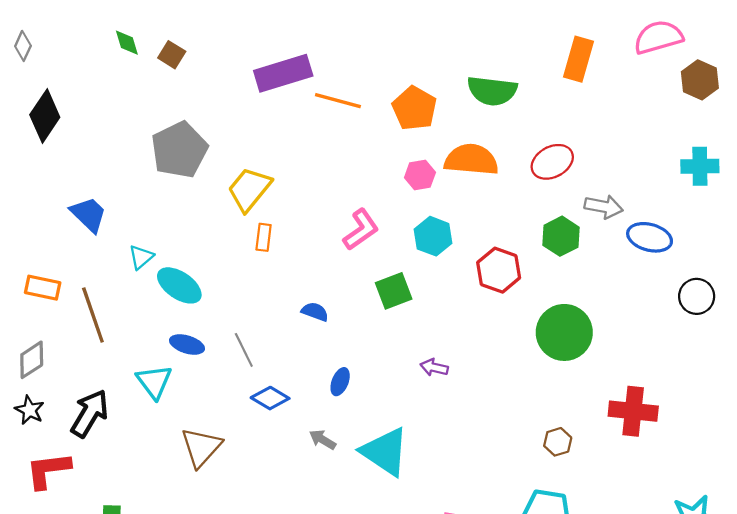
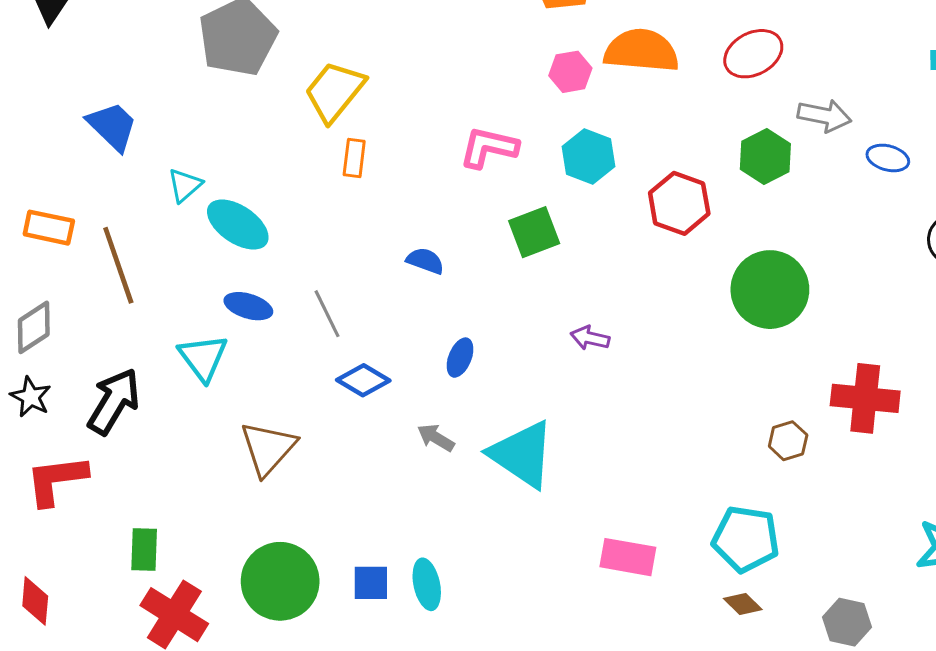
pink L-shape: (361, 230) -> (489, 147), turned -132
blue ellipse: (650, 237) -> (888, 158), size x0.7
brown hexagon: (558, 442) -> (788, 441), moved

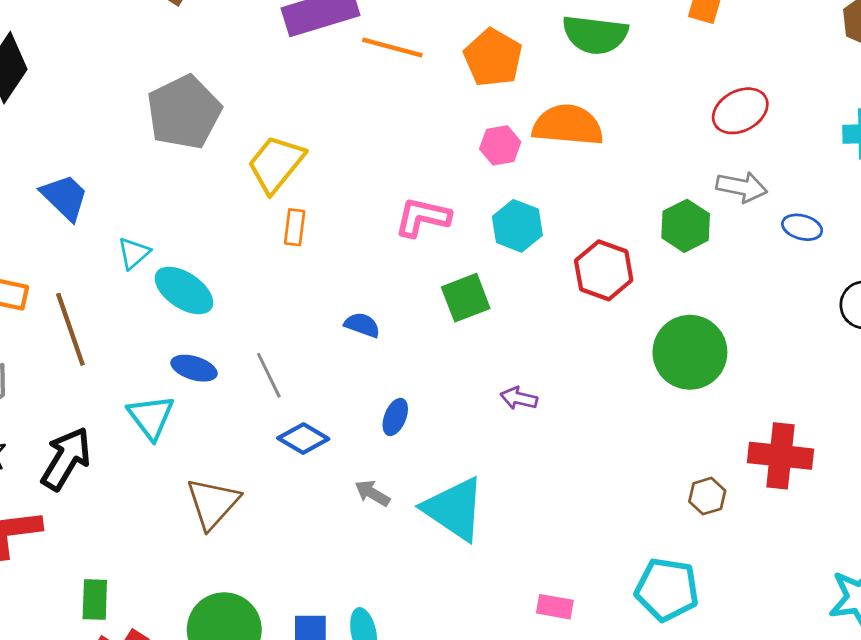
red ellipse: (753, 54) -> (740, 111), moved
pink rectangle: (628, 557) -> (555, 607), size x0.7

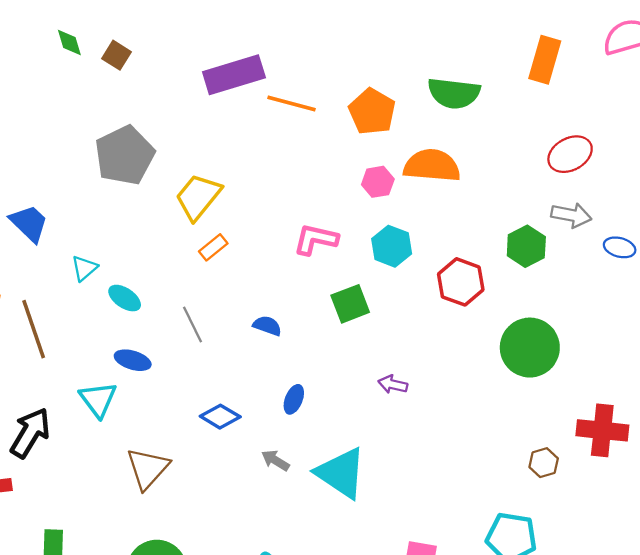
orange rectangle: (295, 227) -> (213, 247), turned 44
cyan ellipse: (184, 290) -> (125, 298), size x0.7
gray line: (269, 375) -> (193, 325), moved

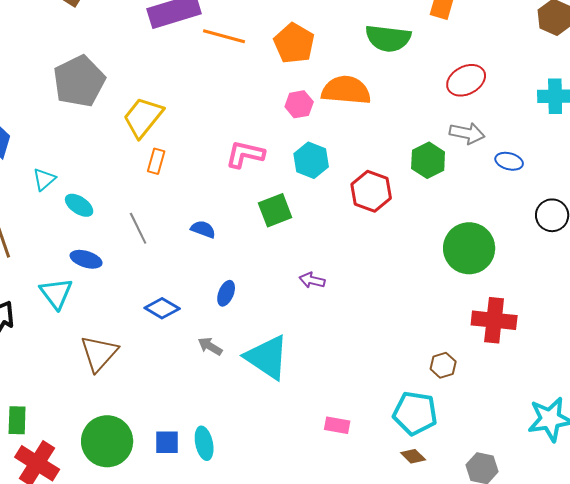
green semicircle: (454, 93) -> (388, 38), moved
orange rectangle: (213, 247) -> (156, 161), turned -35
green circle: (530, 348) -> (469, 248), moved
brown hexagon: (544, 463) -> (443, 365), moved

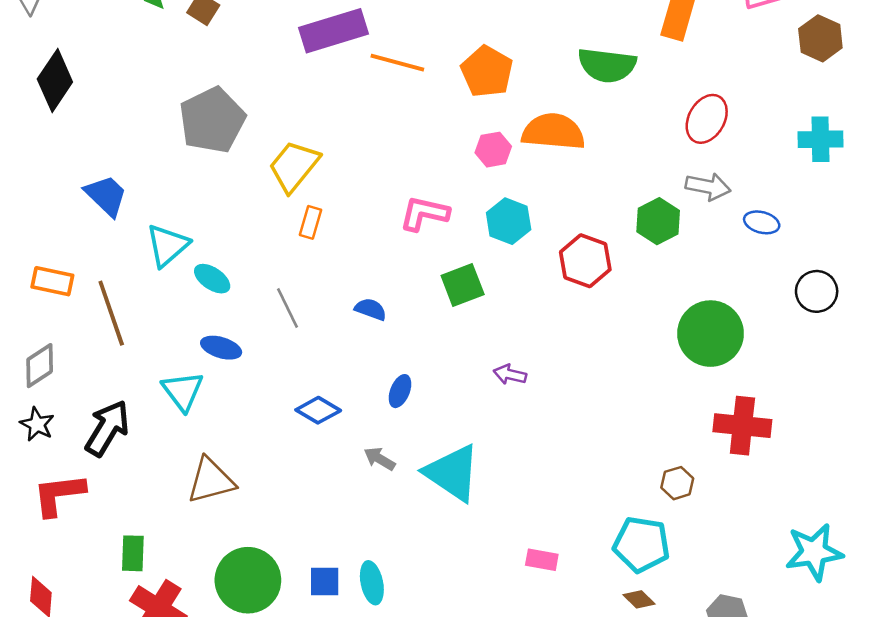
red ellipse: (466, 80) -> (707, 119), turned -33
cyan triangle: (44, 179) -> (167, 245), size x1.5
brown triangle: (99, 353) -> (211, 481), moved, turned 33

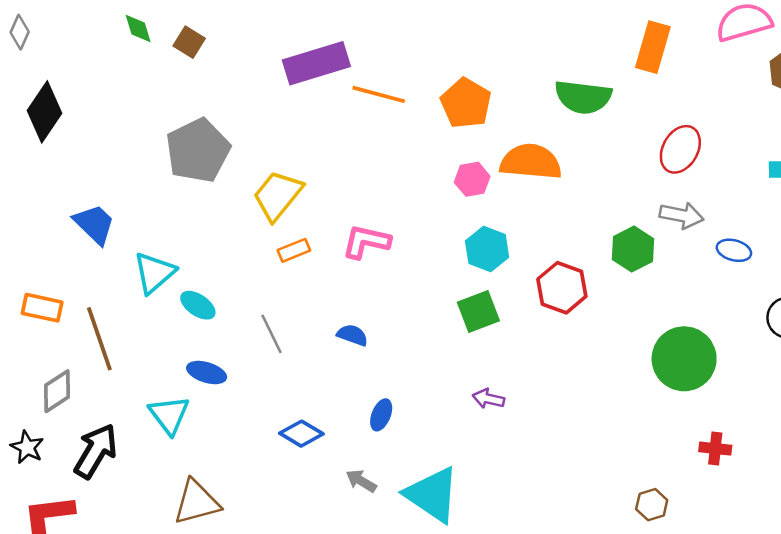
pink L-shape: (424, 213) -> (366, 242), moved
orange rectangle: (311, 222) -> (294, 250), turned 52
green square: (463, 285) -> (478, 311), moved
gray diamond: (40, 366) -> (57, 391), moved
red cross: (742, 426) -> (715, 449), size x0.6

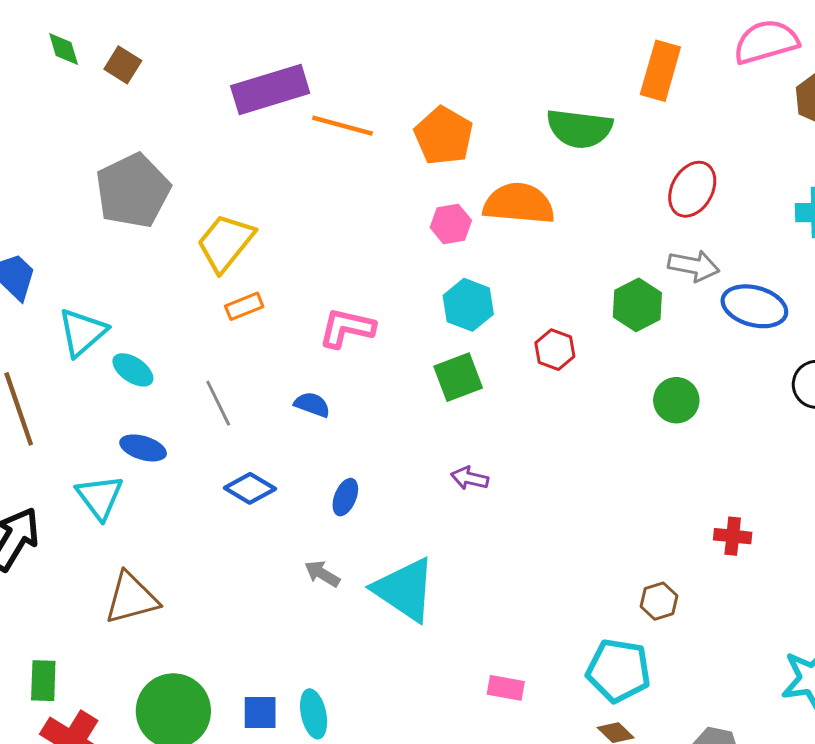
pink L-shape: (366, 242) -> (347, 328), moved
blue ellipse: (734, 250) -> (754, 306), size x1.6
red hexagon: (562, 288) -> (555, 350), size x0.7
green circle: (684, 359) -> (676, 400), moved, size x0.6
blue diamond: (301, 434) -> (250, 488), moved

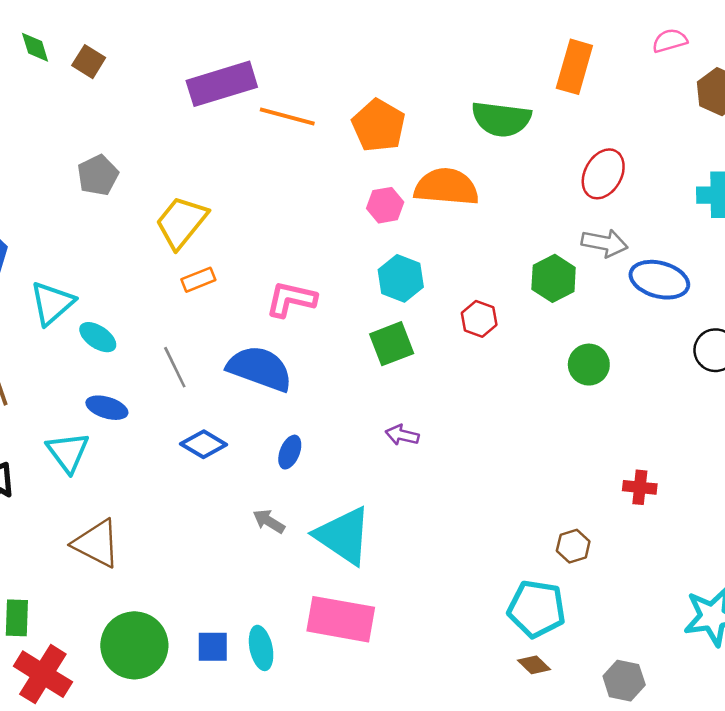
pink semicircle: (766, 42) -> (670, 41), size x0.6
gray pentagon: (133, 191) -> (98, 175), size x0.6
blue semicircle: (312, 405) -> (260, 368), size x2.0
brown triangle: (131, 598) -> (96, 543), turned 42
pink rectangle: (506, 688) -> (341, 619), moved, size x2.0

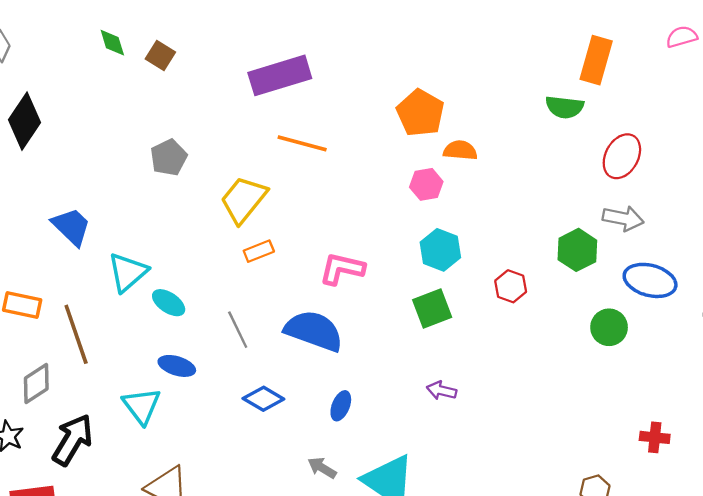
orange line: (287, 116) -> (302, 143), moved
green semicircle: (501, 119) -> (565, 107), moved, size x0.7
orange semicircle: (446, 187) -> (460, 150), moved, size x0.6
blue ellipse: (659, 280) -> (650, 280), moved

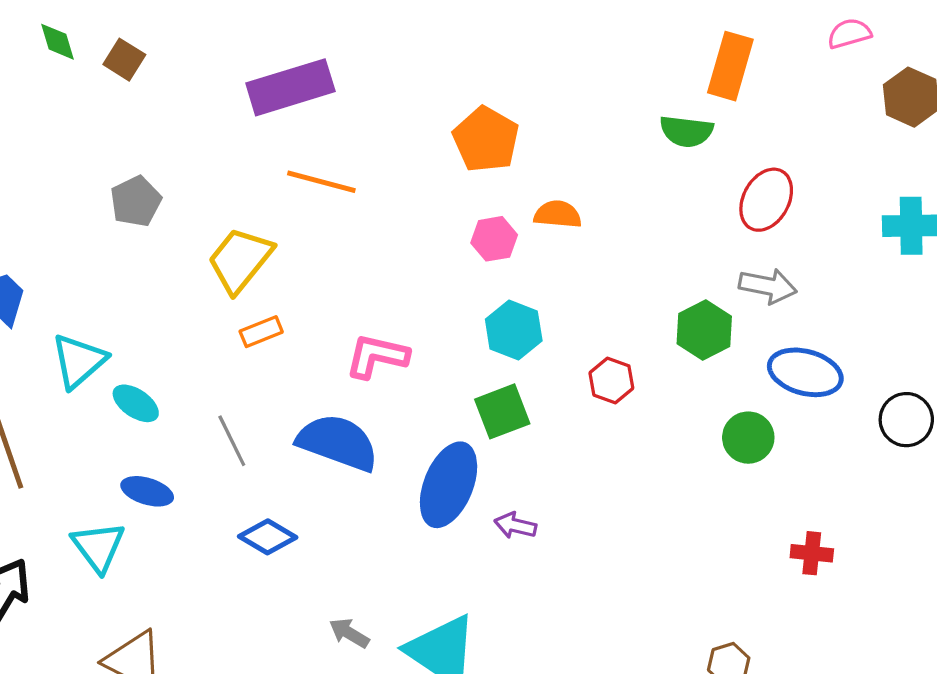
orange semicircle: (460, 150) -> (558, 214), moved
blue ellipse: (341, 406) -> (449, 485), moved, size x2.0
red cross: (655, 437) -> (812, 553), moved

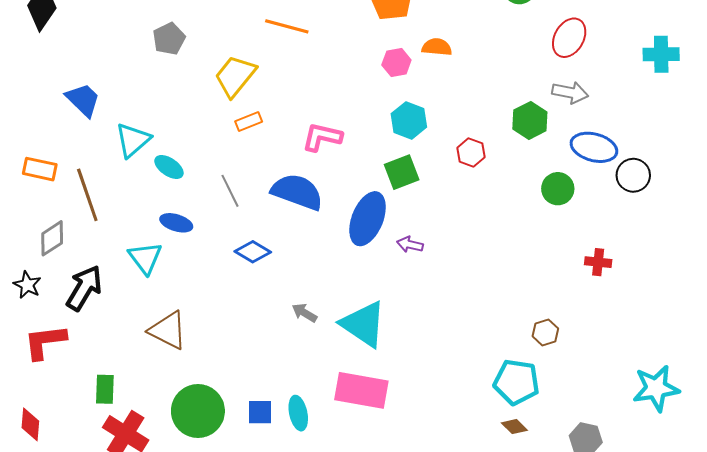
black circle: (906, 420) -> (633, 175), moved

